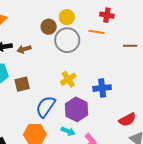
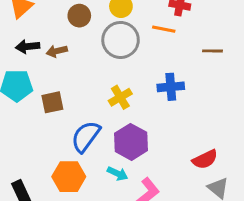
brown circle: (49, 27) -> (79, 16), moved
blue cross: (102, 88) -> (171, 87), moved

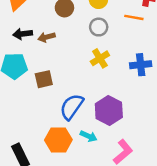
gray circle: (121, 40) -> (99, 27), size x0.6
yellow cross: (120, 97) -> (100, 58), moved
cyan arrow: (117, 174) -> (89, 136), moved

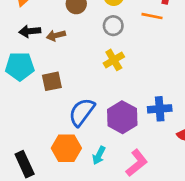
blue cross: (141, 65) -> (160, 109), moved
cyan arrow: (89, 136) -> (99, 155), moved, turned 91

